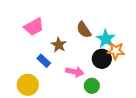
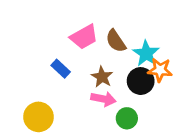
pink trapezoid: (34, 27) -> (84, 37), moved
brown star: (59, 45) -> (102, 77), moved
blue rectangle: (44, 61) -> (61, 69), moved

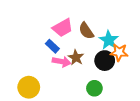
blue rectangle: (61, 69) -> (52, 46), moved
pink arrow: (103, 99) -> (62, 62), moved

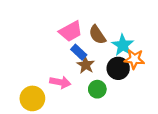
blue rectangle: (52, 46) -> (79, 52), moved
pink arrow: (62, 62) -> (60, 82), moved
green circle: (94, 88) -> (97, 89), moved

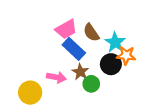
blue rectangle: (79, 52) -> (74, 49), size x1.5
brown star: (86, 65) -> (80, 72), moved

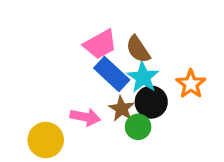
cyan star: (115, 42) -> (143, 77), moved
orange star: (126, 55) -> (191, 84), turned 30
black circle: (111, 64) -> (151, 102), moved

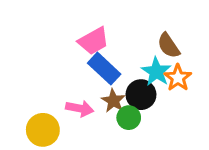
brown semicircle: (138, 49) -> (169, 46), moved
cyan star: (143, 77) -> (156, 72), moved

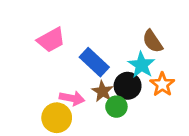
pink trapezoid: (93, 41) -> (51, 40), moved
orange star: (178, 78) -> (162, 84), moved
yellow circle: (43, 130) -> (57, 118), moved

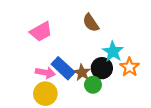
brown semicircle: (153, 41) -> (91, 23), moved
blue rectangle: (94, 62) -> (63, 68), moved
pink arrow: (72, 98) -> (45, 73), moved

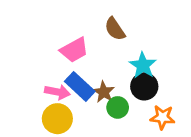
pink trapezoid: (41, 32) -> (74, 50), moved
orange star: (130, 67) -> (162, 117), moved, turned -30
black circle: (102, 68) -> (144, 86), moved

